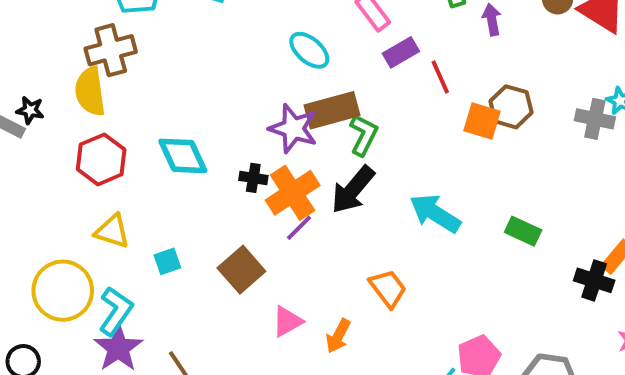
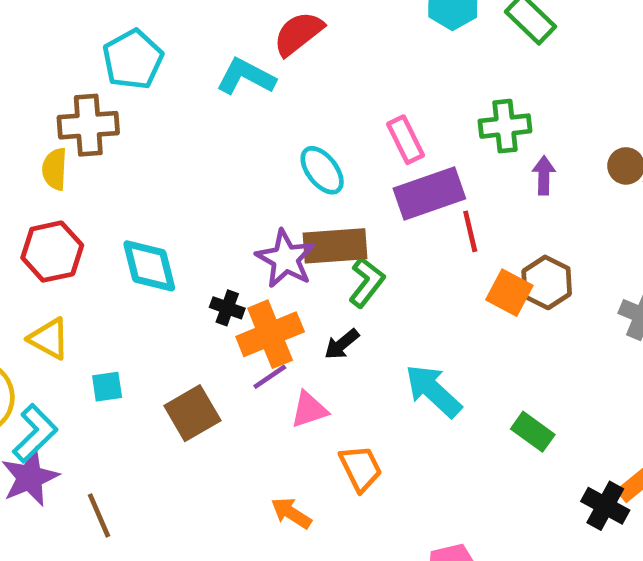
purple rectangle: (401, 52) -> (429, 194), size x1.6
yellow semicircle: (90, 91) -> (55, 169), size x0.7
black arrow: (353, 190) -> (342, 344), size x0.6
pink triangle: (287, 321) -> (309, 410), moved
orange arrow: (338, 336) -> (291, 513), turned 84

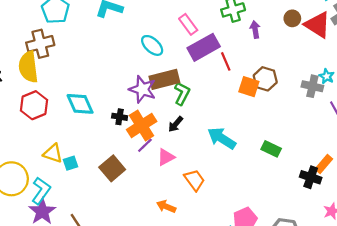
yellow semicircle: (55, 169) -> (28, 67), size x1.6
yellow triangle: (49, 339) -> (53, 153), moved

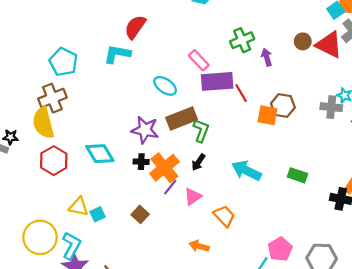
purple rectangle: (204, 47) -> (217, 81), turned 32
purple star: (142, 89) -> (145, 130), moved
brown square: (112, 168) -> (140, 214), size x0.7

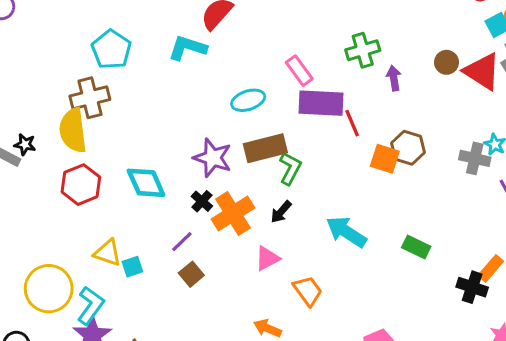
cyan ellipse: (165, 86) -> (248, 100), turned -60
black cross: (141, 162) -> (202, 201), turned 32
purple line: (170, 187) -> (182, 242), moved

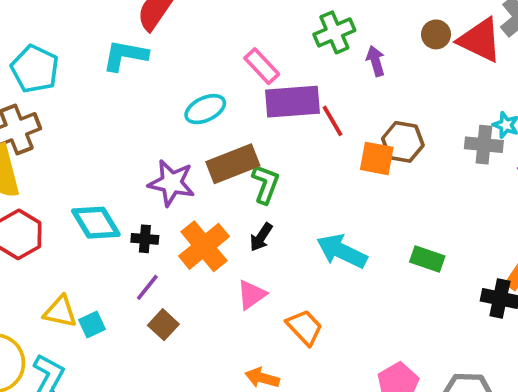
black cross: (202, 201) -> (145, 239), moved, turned -30

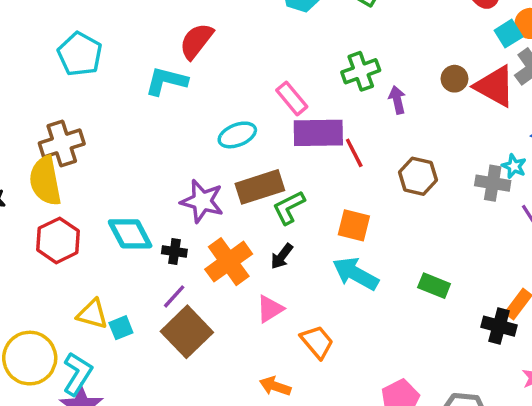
cyan pentagon: (35, 69) -> (80, 54), moved
orange square: (377, 158) -> (354, 225), moved
green L-shape: (266, 184) -> (289, 207), turned -141
brown square: (163, 325) -> (187, 332), size x1.8

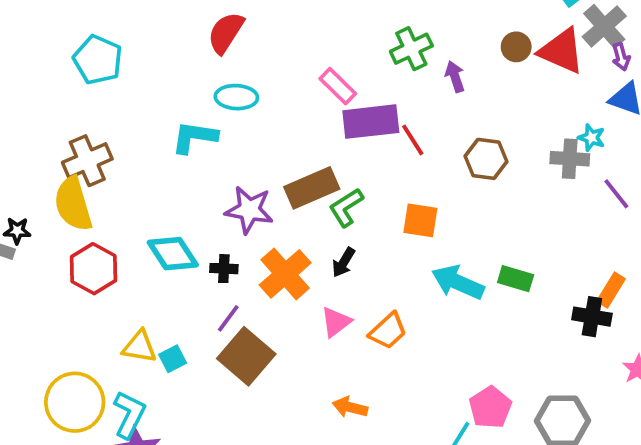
cyan L-shape: (166, 81) -> (194, 137), moved
cyan ellipse: (237, 135) -> (236, 97), moved, turned 30
cyan arrow: (356, 274) -> (458, 282), moved
orange trapezoid: (317, 342) -> (388, 331), moved, turned 93

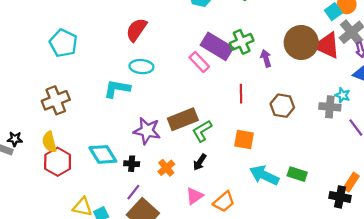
brown circle: (516, 47) -> (301, 42), size x2.0
purple rectangle: (371, 122) -> (217, 46), moved, turned 36
red line: (413, 140) -> (241, 94), turned 30
yellow semicircle: (73, 204) -> (49, 142), moved, size x0.7
orange cross: (285, 274) -> (166, 168), size x0.6

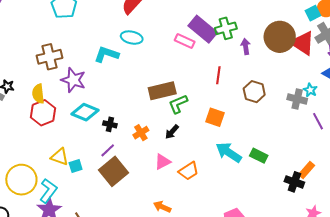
pink rectangle: (199, 62) -> (185, 41), turned -30
purple star: (147, 131) -> (73, 80), moved
cyan diamond: (103, 154) -> (85, 112), turned -44

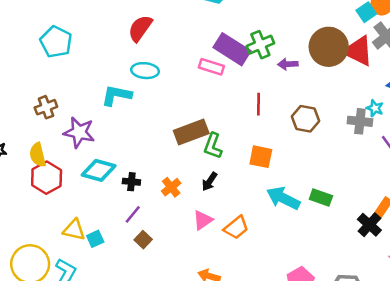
purple arrow: (246, 47) -> (288, 64), turned -77
brown cross: (50, 57) -> (46, 107), size x0.7
green L-shape: (178, 104) -> (213, 146), turned -40
brown square: (114, 171) -> (143, 240), size x0.5
black cross: (294, 182) -> (369, 225), turned 30

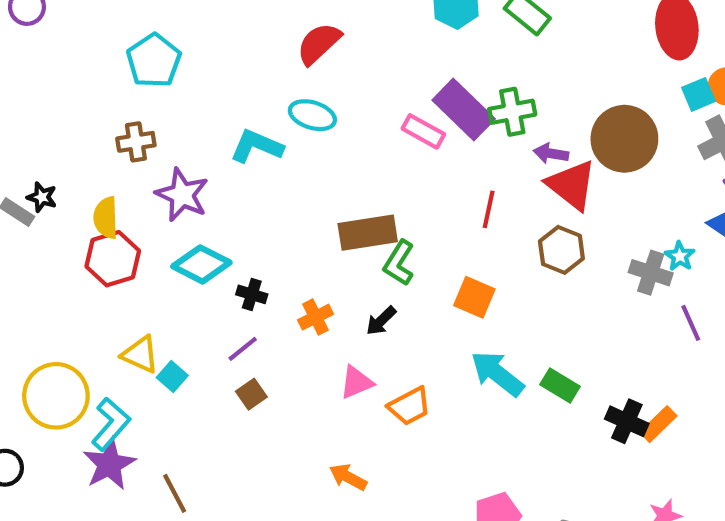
cyan pentagon: (56, 42) -> (154, 61), moved
red triangle: (358, 51) -> (571, 185), moved
black cross: (369, 225) -> (627, 421), moved, turned -30
cyan square: (95, 239) -> (172, 376), turned -36

